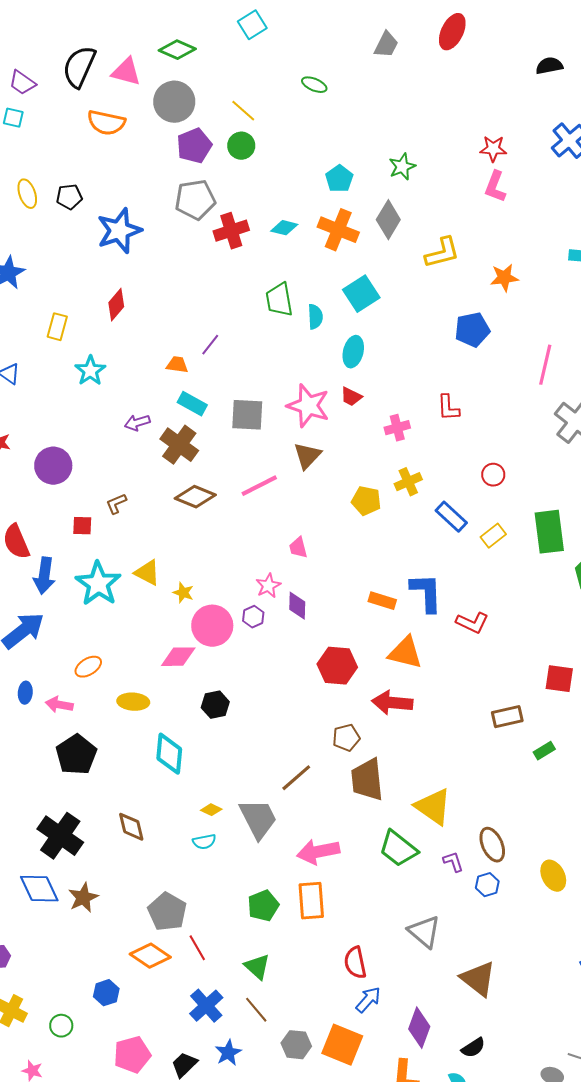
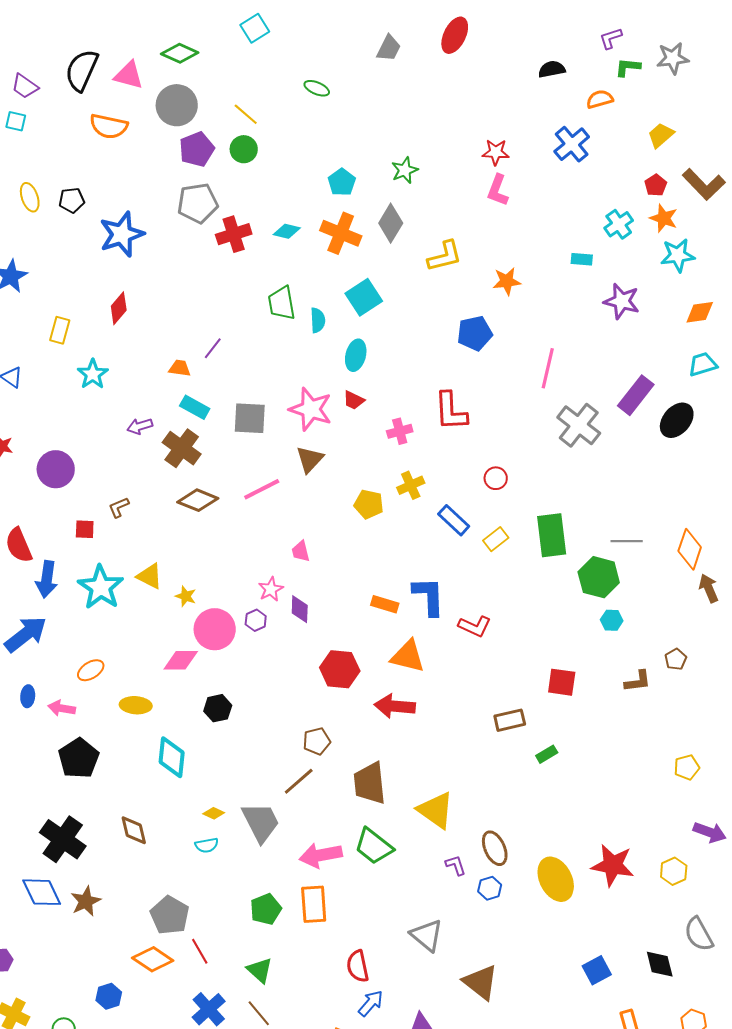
red L-shape: (448, 408) -> (451, 411), size x1.5
brown pentagon: (346, 738) -> (317, 741), moved
green trapezoid: (398, 849) -> (374, 846), moved
yellow ellipse: (553, 876) -> (556, 879), size x1.4

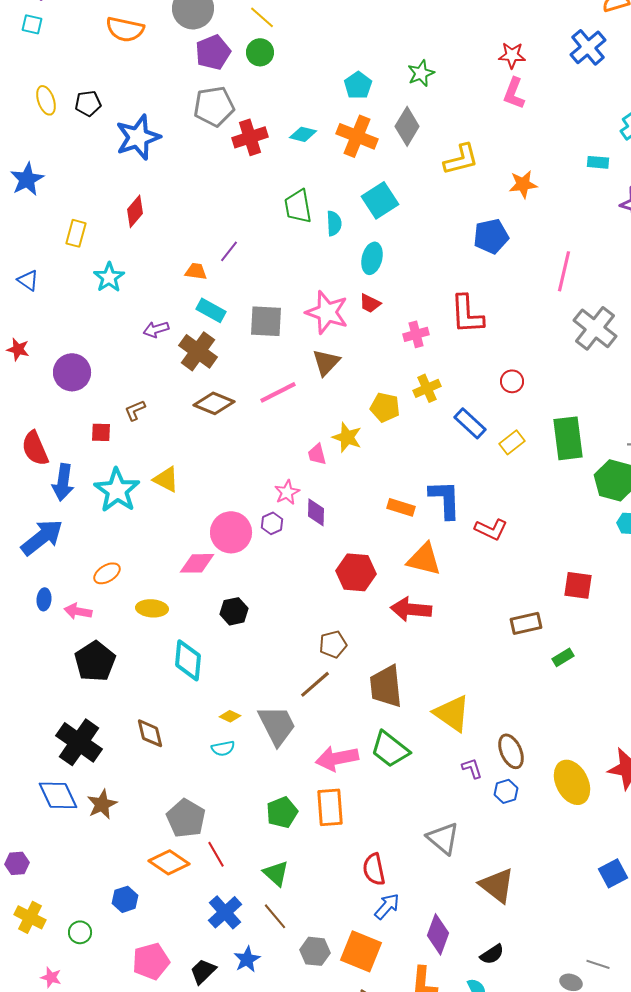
yellow star: (186, 596) -> (347, 437), moved, size x1.4

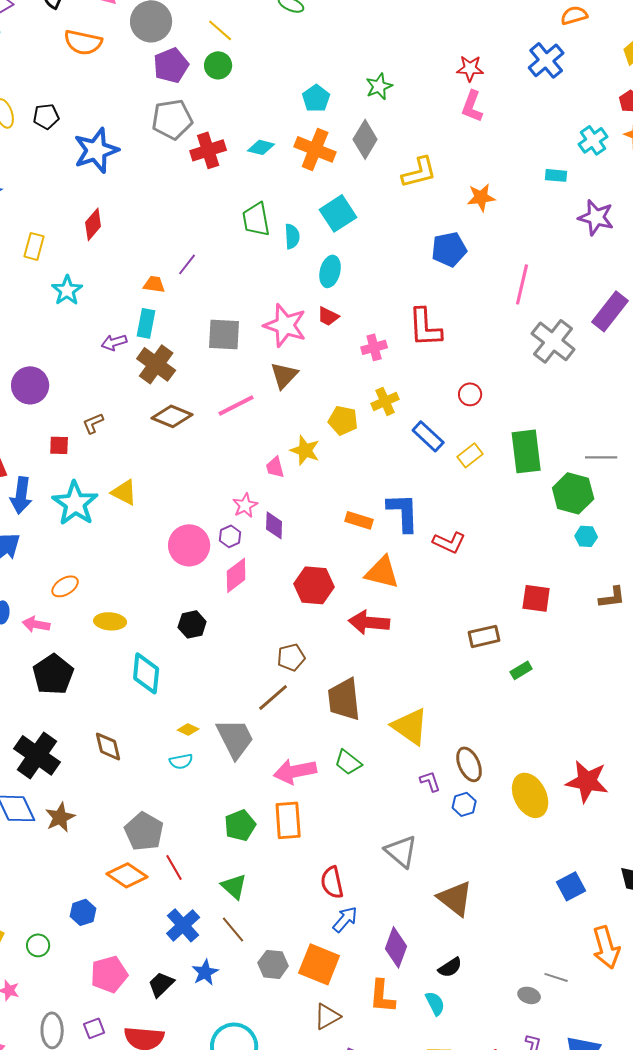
cyan rectangle: (211, 310) -> (146, 323), moved, turned 72
pink diamond: (197, 563) -> (236, 575), moved, turned -36
green trapezoid: (390, 749) -> (348, 762), size x0.7

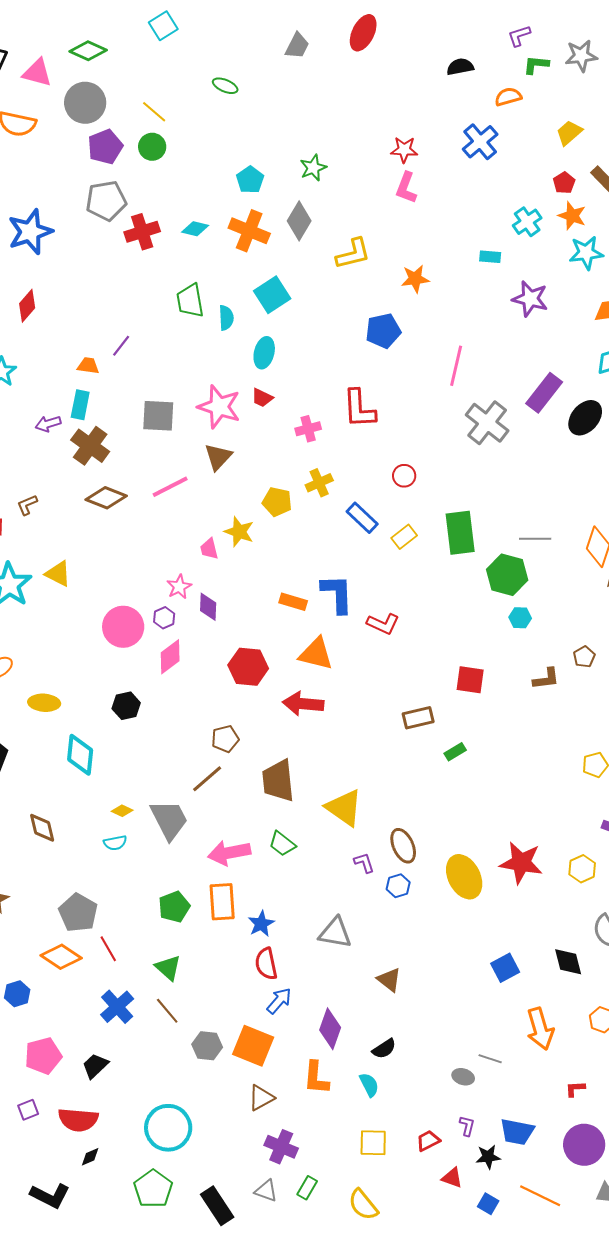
gray triangle: (401, 851) -> (335, 933), turned -30
brown triangle: (455, 898) -> (389, 980), size x0.7
blue star: (205, 972) -> (261, 924), moved

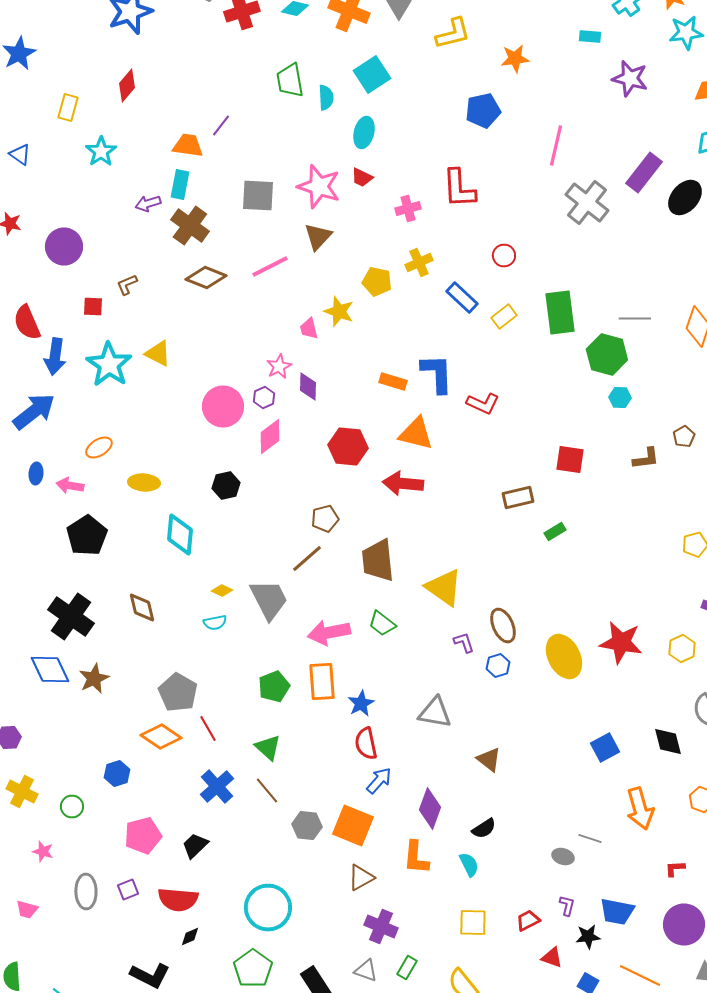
orange trapezoid: (88, 366) -> (188, 146), size x1.4

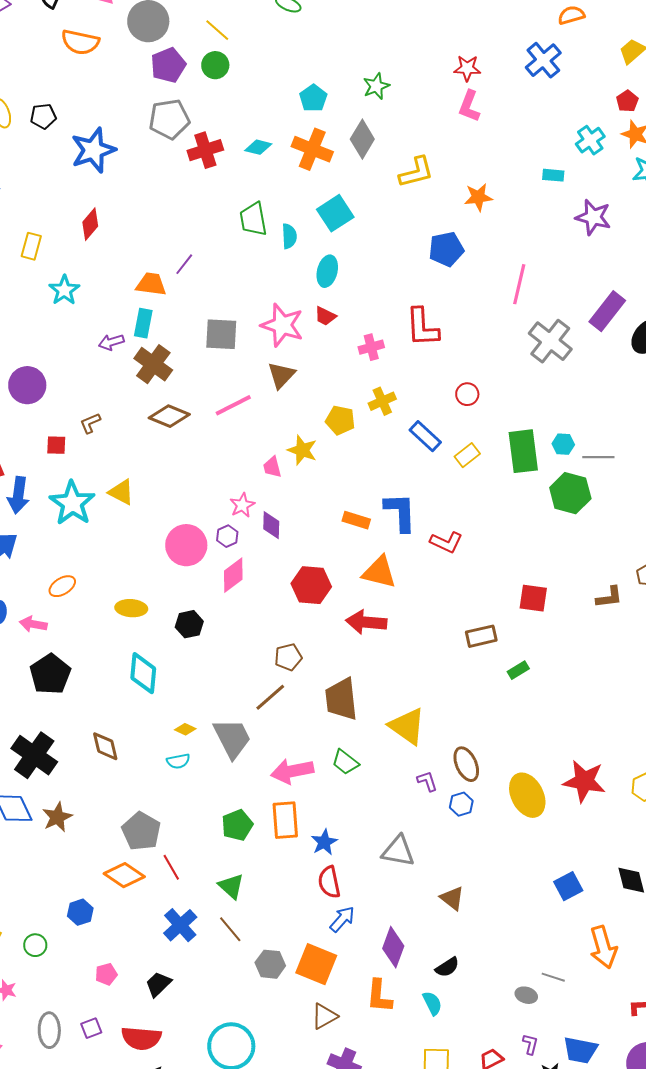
cyan hexagon: (620, 398) -> (563, 444), moved
yellow ellipse: (144, 482) -> (131, 608), moved
pink pentagon: (143, 836) -> (106, 974), size x0.6

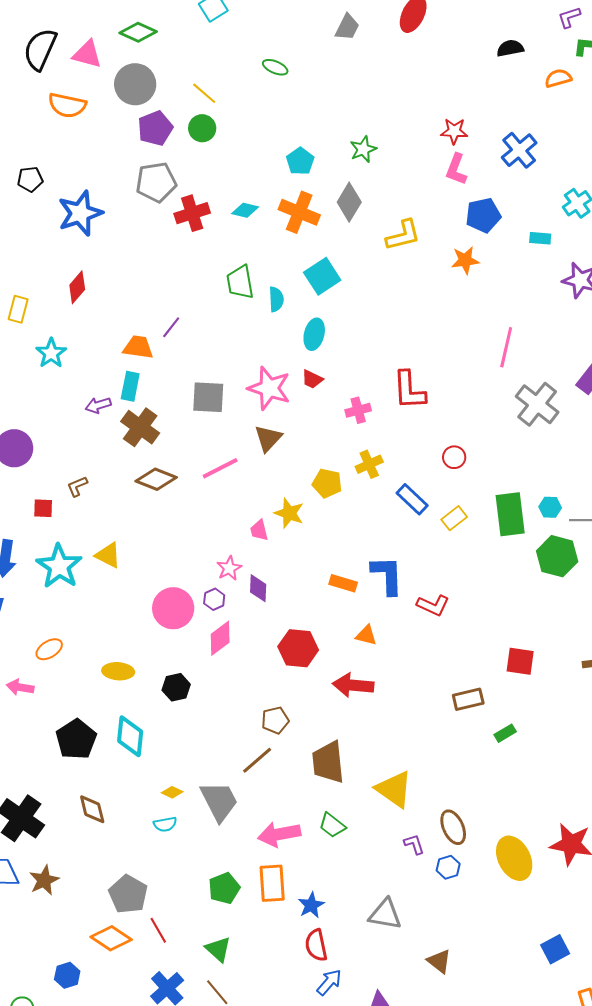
blue cross: (543, 60) -> (519, 150), moved
blue pentagon: (446, 249) -> (483, 215), moved
orange triangle: (379, 572) -> (366, 635), size x0.6
black pentagon: (50, 674) -> (76, 739), moved

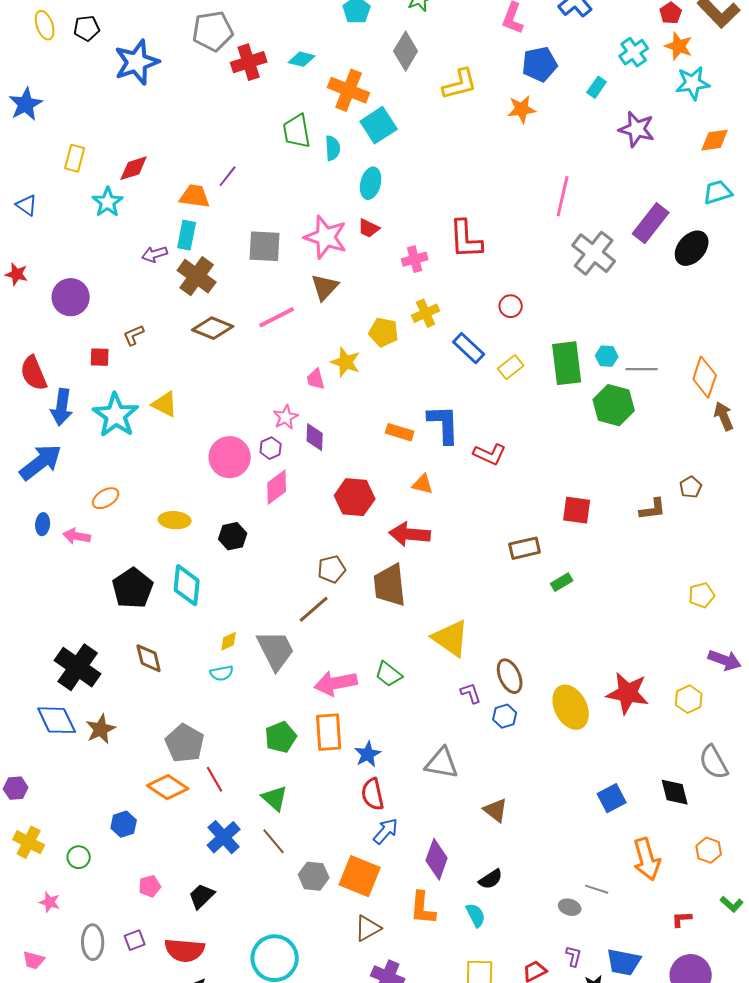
orange cross: (299, 212) -> (349, 90), moved
cyan rectangle: (540, 238) -> (597, 87), turned -60
red diamond: (77, 287) -> (134, 168), moved, turned 32
brown trapezoid: (328, 762) -> (390, 585), moved
yellow diamond: (172, 792) -> (229, 641), turned -50

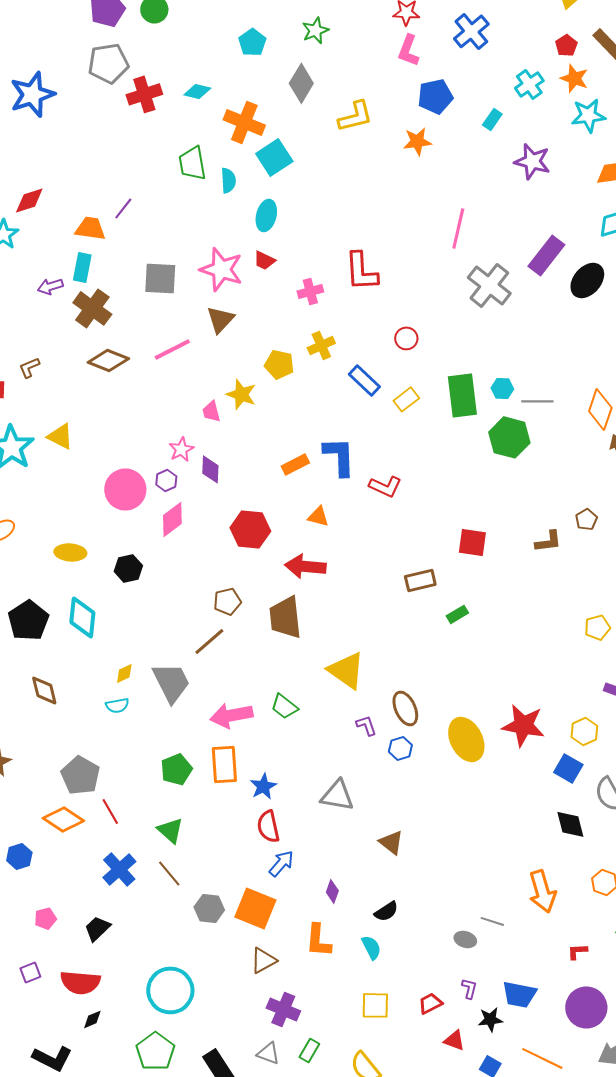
orange rectangle: (400, 432) -> (295, 464), turned -44
blue square: (612, 798) -> (568, 768), moved, turned -32
purple diamond: (437, 859) -> (332, 891), size x0.6

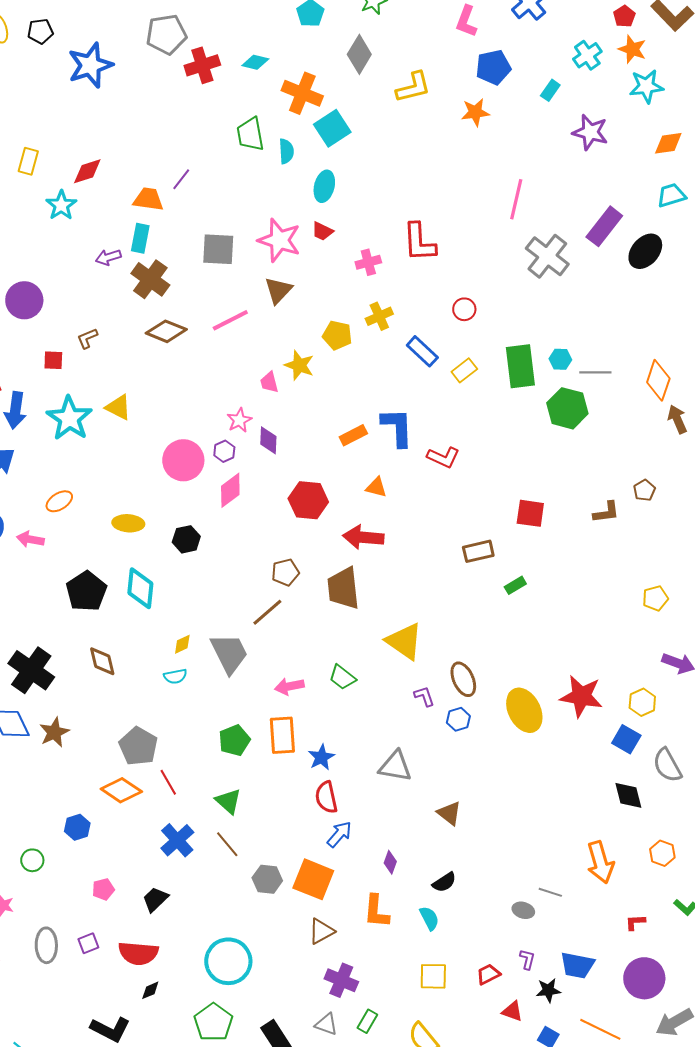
pink arrow: (231, 715) -> (289, 686), size x0.7

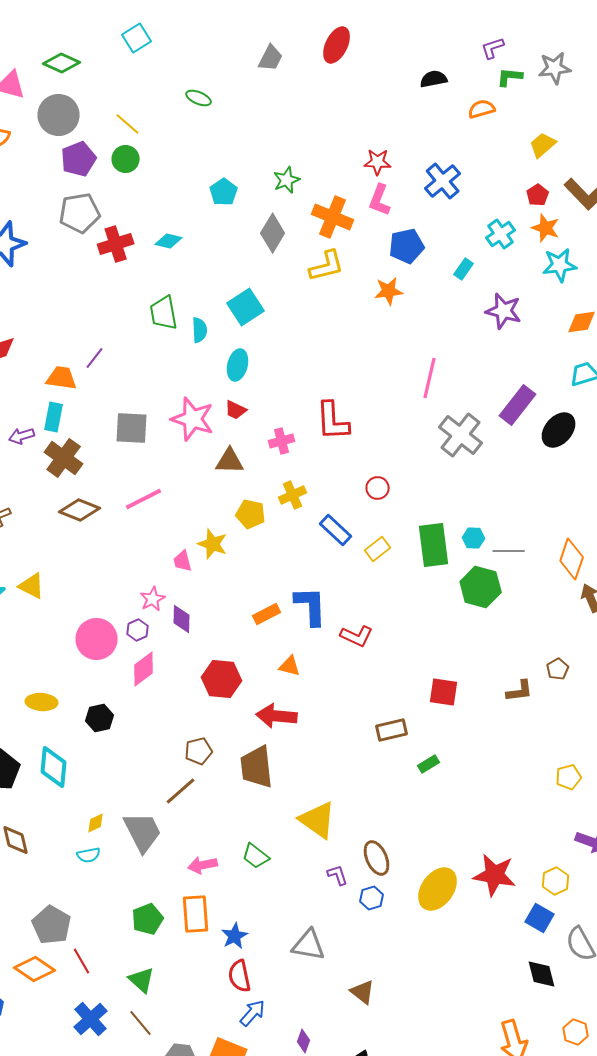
orange cross: (302, 93) -> (333, 217), moved
brown triangle: (278, 290) -> (230, 461), moved, turned 48
yellow ellipse: (524, 710) -> (438, 889), turned 63

